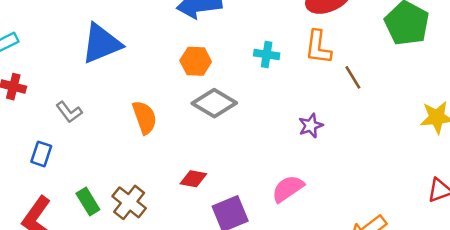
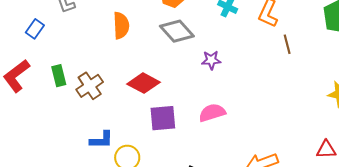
purple star: (311, 126) -> (211, 60), moved
red diamond: (193, 179) -> (144, 83), size x1.5

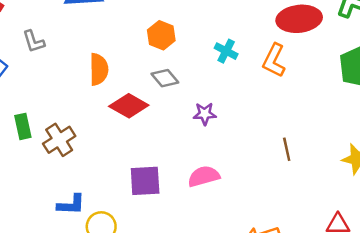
gray diamond: (177, 31) -> (165, 78), size x0.7
brown line: (287, 44) -> (287, 149), moved
red diamond: (144, 83) -> (129, 106), moved

